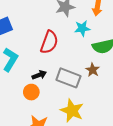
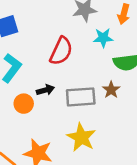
gray rectangle: (68, 78) -> (81, 97), turned -30
orange circle: (31, 92) -> (24, 104), moved

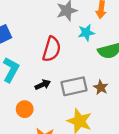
brown star: (111, 90) -> (101, 87), moved
orange circle: (24, 104) -> (25, 109), moved

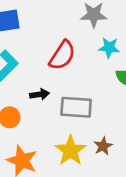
brown star: (101, 87) -> (103, 146), moved

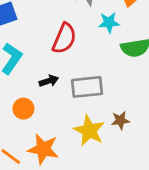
brown star: (103, 146) -> (120, 120), turned 30

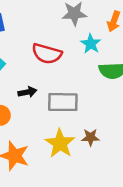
cyan star: (109, 23) -> (91, 44), turned 30
red semicircle: (64, 38) -> (47, 54), turned 76

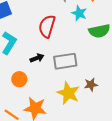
red semicircle: (47, 54) -> (47, 26), turned 100

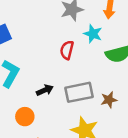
red semicircle: (47, 26) -> (67, 50), moved, size x0.7
brown star: (91, 85) -> (109, 100), moved

